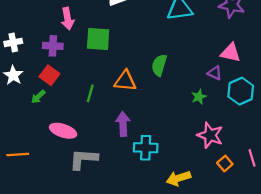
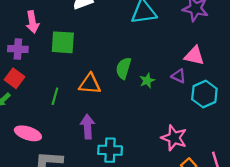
green star: (199, 97) -> (147, 81), moved

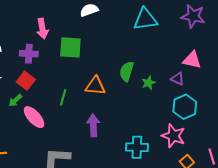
cyan hexagon: (204, 94) -> (185, 107), moved
pink ellipse: (28, 133) -> (34, 117), moved, turned 30
cyan cross: (110, 150) -> (137, 147), moved

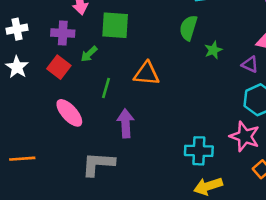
green semicircle: (127, 71) -> (188, 28), moved
green star: (148, 83) -> (213, 50), moved
green arrow: (15, 100) -> (89, 54), moved
purple arrow: (93, 125) -> (126, 123), moved

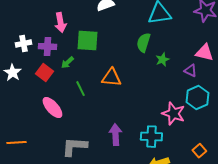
white cross: (17, 29) -> (23, 44), moved
green line: (106, 88) -> (80, 89), turned -42
purple arrow: (126, 123) -> (115, 135), moved
pink star: (245, 136) -> (173, 114), moved

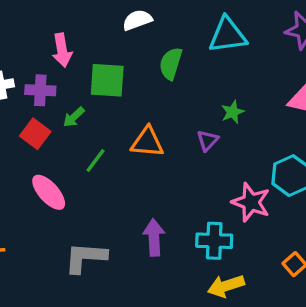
green semicircle: (143, 43) -> (171, 64), moved
purple triangle: (190, 71) -> (208, 140), moved, turned 48
green line: (80, 89) -> (95, 161), turned 63

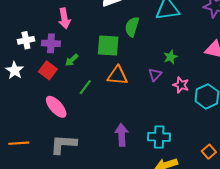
green square: (107, 80) -> (108, 45), moved
pink star: (251, 202) -> (181, 85), moved, size x0.7
gray L-shape: (85, 257) -> (63, 144), moved

